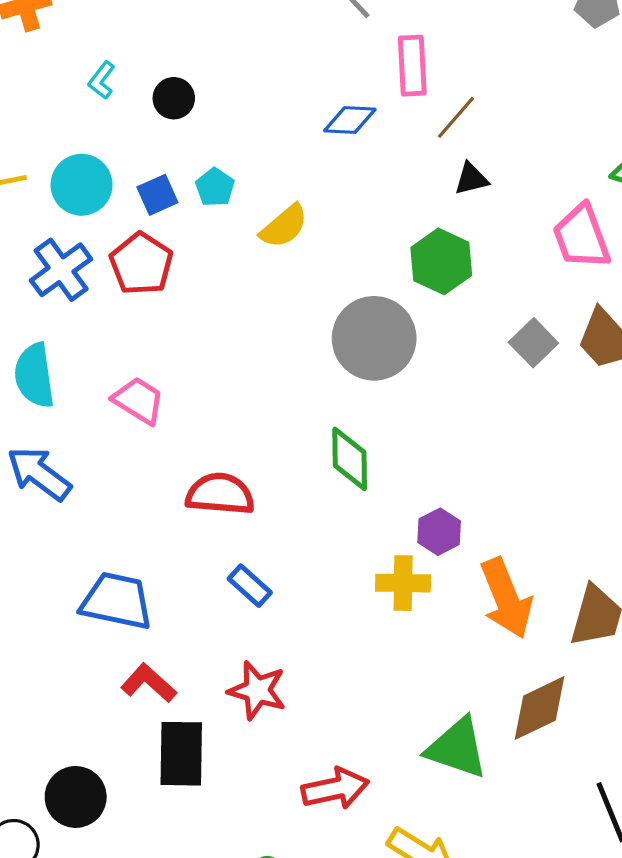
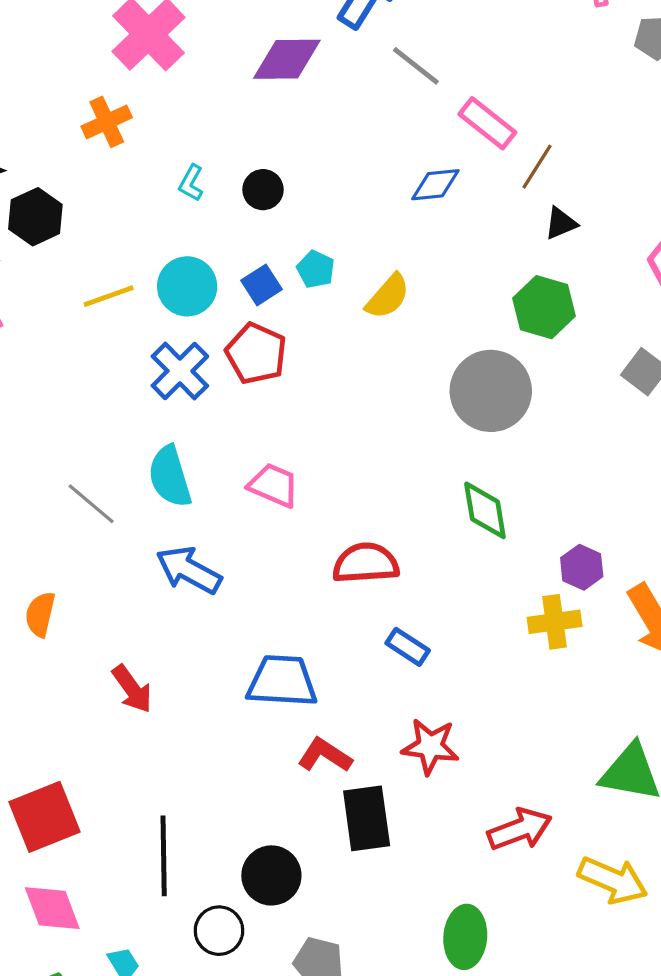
pink rectangle: (412, 66) -> (487, 123), turned -40

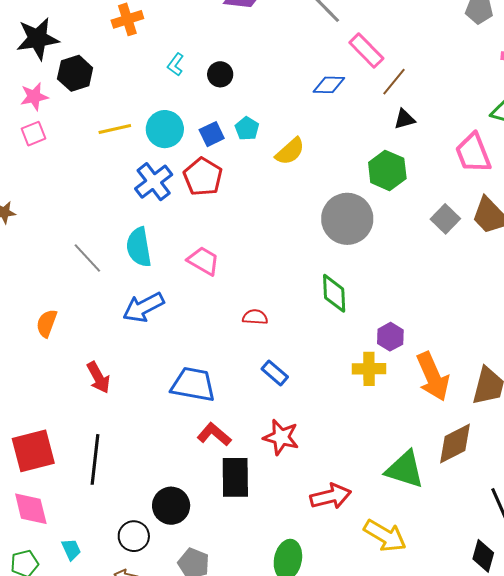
red semicircle: (366, 563) -> (255, 317), size x0.6
blue arrow: (189, 570) -> (143, 307), turned -63
black line: (164, 856) -> (95, 459), moved

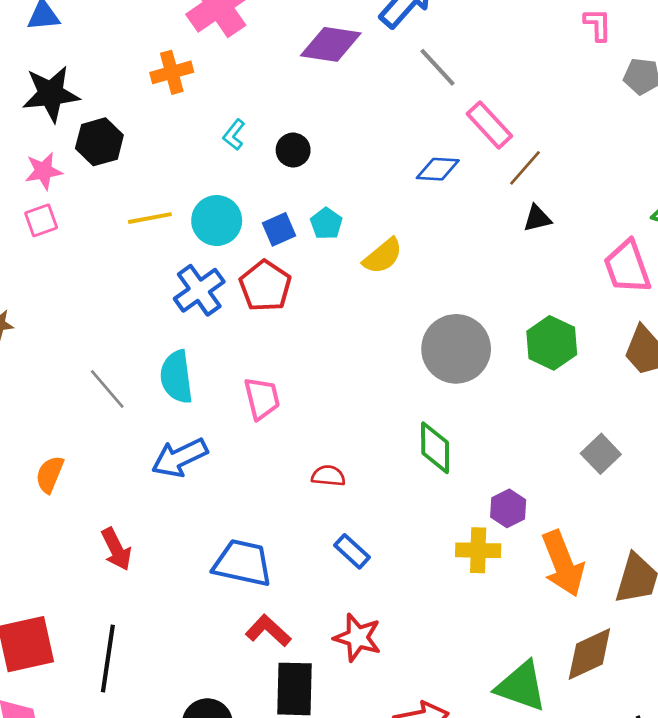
green hexagon: (387, 170) -> (552, 343), moved
gray square: (445, 219) -> (601, 454), moved
pink trapezoid: (203, 261) -> (262, 398), turned 44

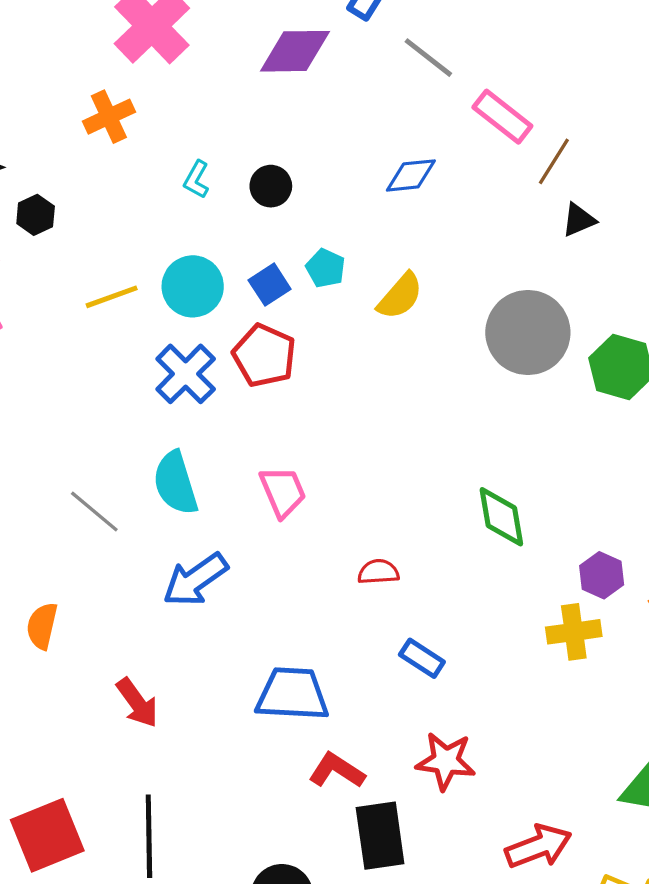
black hexagon: (99, 142) -> (36, 215), size x0.7
blue diamond: (438, 169) -> (411, 175), moved
gray circle: (456, 349) -> (528, 332), moved

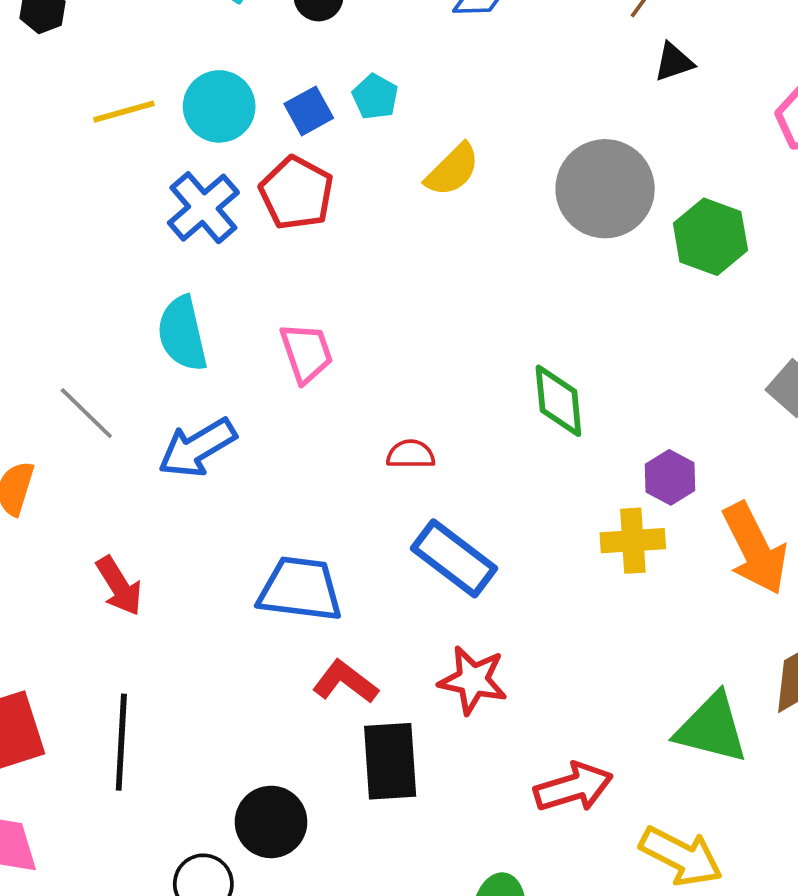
yellow semicircle: (400, 296) -> (452, 170), moved
gray line: (94, 511) -> (86, 413), moved
blue rectangle: (422, 658) -> (454, 558), size x1.6

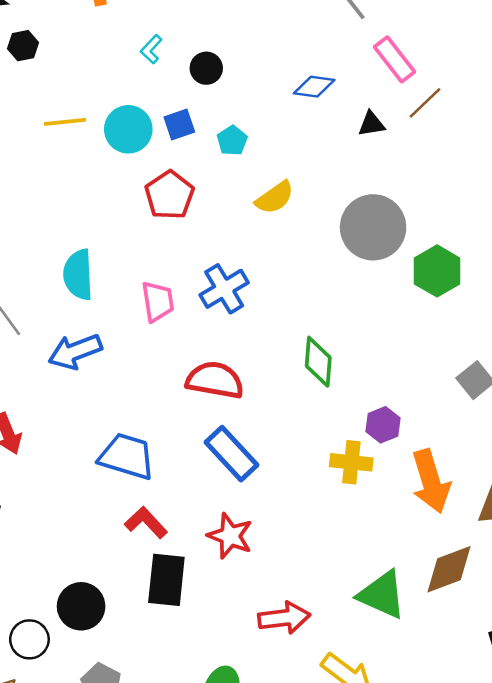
black triangle: (674, 62) -> (371, 124), moved
blue square: (309, 111) -> (179, 124), moved
blue cross: (203, 208) -> (224, 289), moved
red semicircle: (411, 454) -> (215, 380), size x1.8

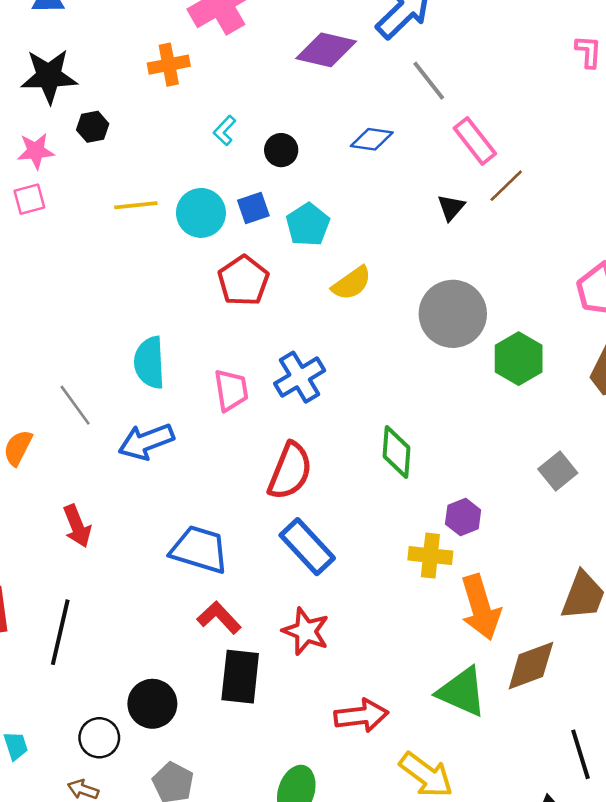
blue diamond: (314, 87) -> (372, 139), moved
black triangle: (371, 124) -> (451, 207), turned -40
cyan pentagon: (232, 141) -> (308, 225), size x1.4
red semicircle: (215, 380) -> (290, 471), turned 102
orange arrow: (431, 481) -> (481, 607), moved

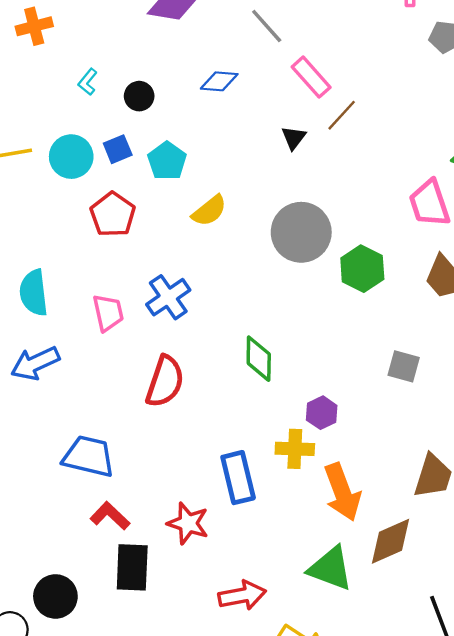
gray square: (558, 471) -> (404, 366), turned -32
blue rectangle: (307, 547) -> (238, 478), moved, turned 33

